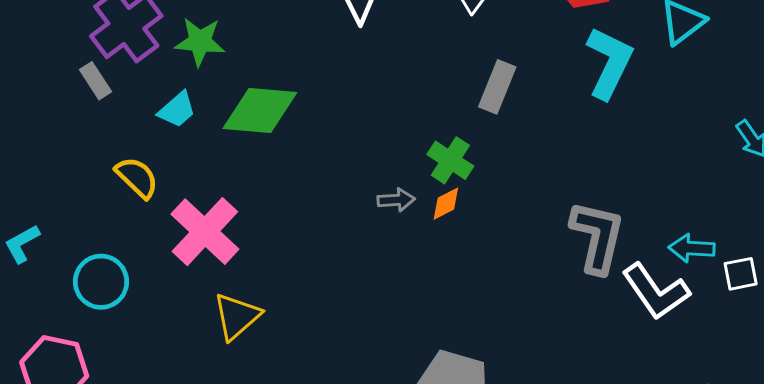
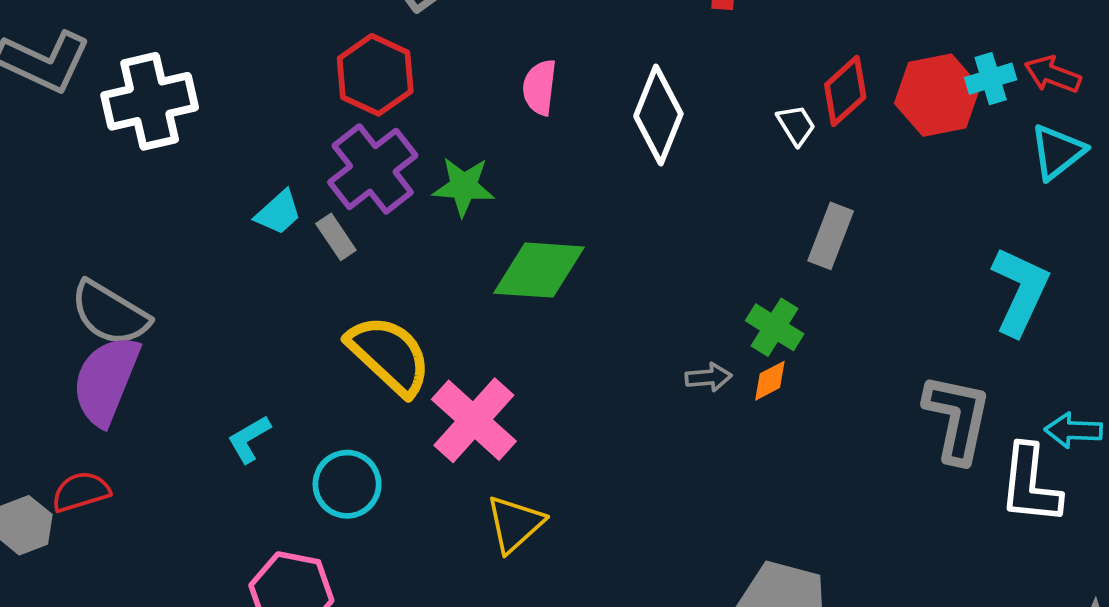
cyan L-shape: (609, 63) -> (1020, 291), moved
cyan trapezoid: (177, 110) -> (278, 213), moved
yellow semicircle: (137, 177) -> (389, 355), size x1.6
white L-shape: (656, 291) -> (1030, 484), turned 42

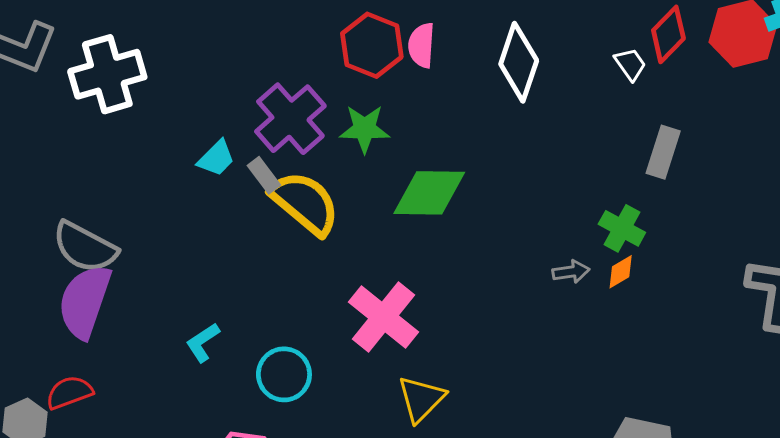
red hexagon: (375, 75) -> (372, 45), moved
yellow semicircle: (389, 355) -> (305, 203), moved

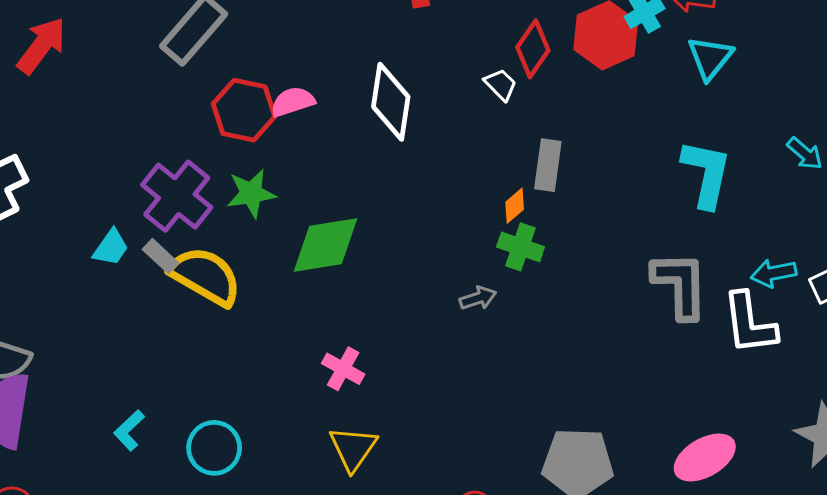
pink semicircle: (421, 45) -> (293, 102), turned 78
orange diamond: (621, 272) -> (515, 206), moved
pink cross: (383, 317) -> (343, 369), moved, size x0.6

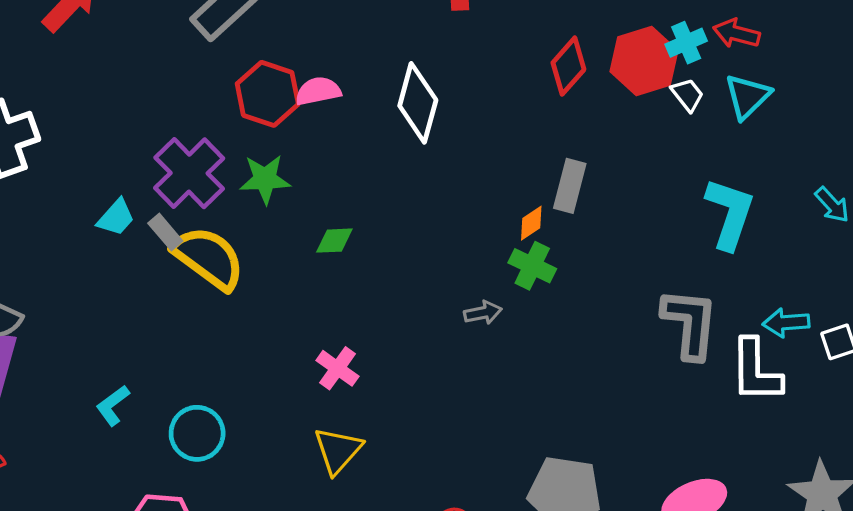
white trapezoid: (501, 85) -> (687, 95), moved
green diamond: (325, 245) -> (334, 241), size x0.5

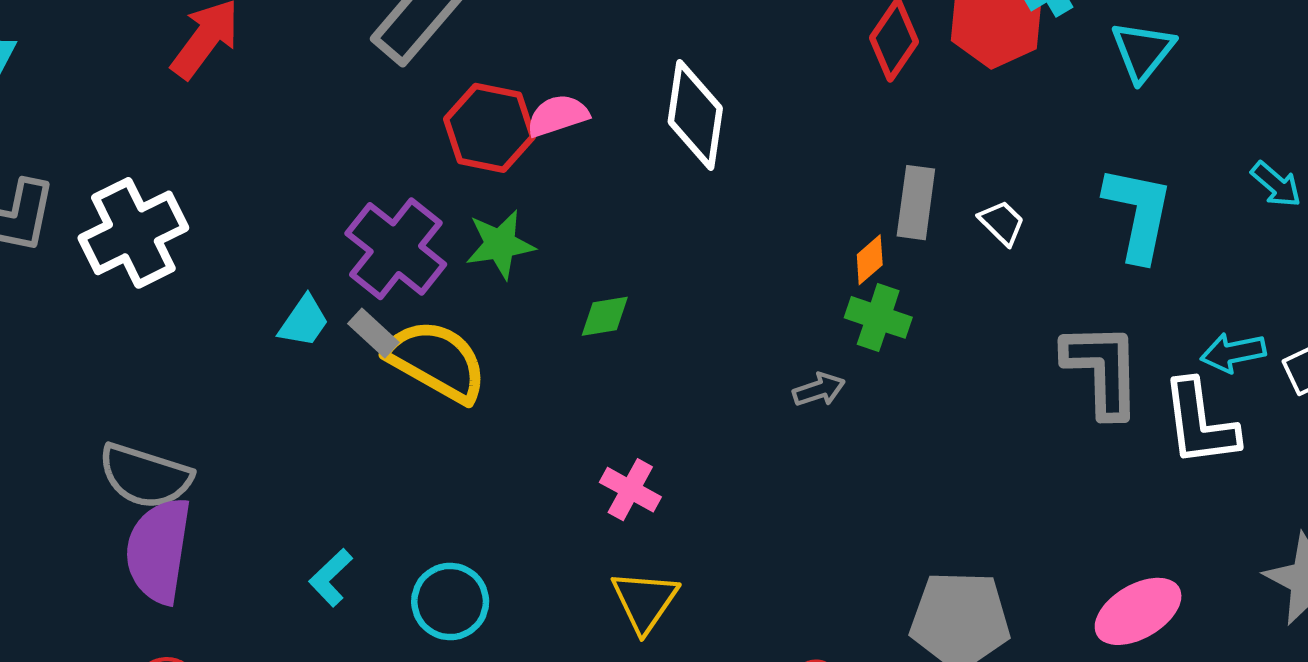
white trapezoid: (687, 95) -> (1002, 223), moved

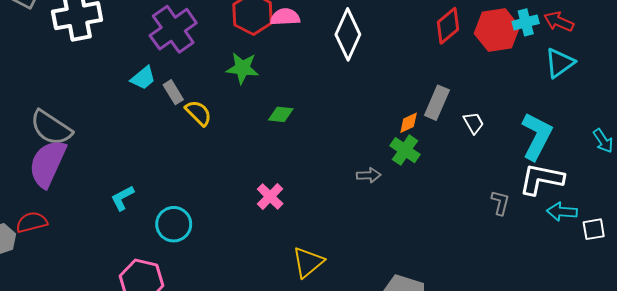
purple cross: (396, 249) -> (173, 29), moved
yellow semicircle: (436, 361) -> (198, 113), size x0.6
gray L-shape: (1102, 370) -> (500, 203), size x0.5
white L-shape: (1200, 423) -> (541, 179), moved, turned 93
yellow triangle: (645, 601) -> (308, 262), moved

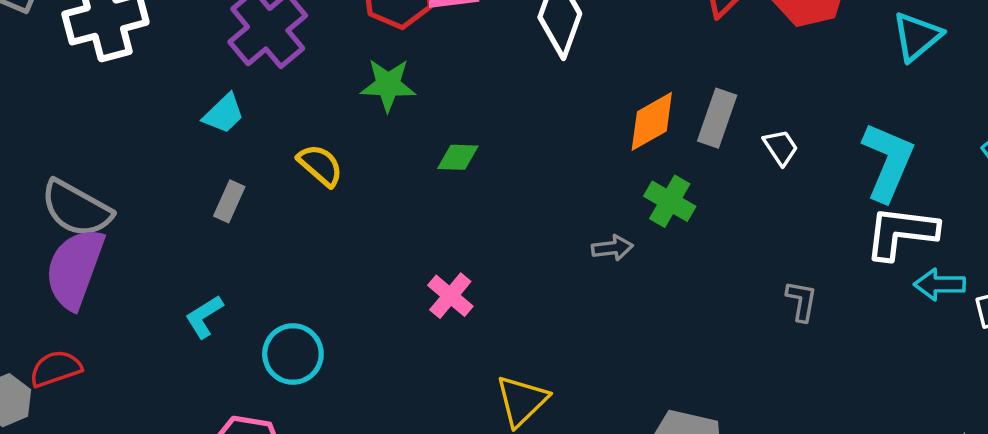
gray rectangle: (173, 92) -> (229, 201), moved, turned 60
orange diamond: (409, 123) -> (652, 121), moved, size x1.6
gray L-shape: (500, 203) -> (801, 301), moved

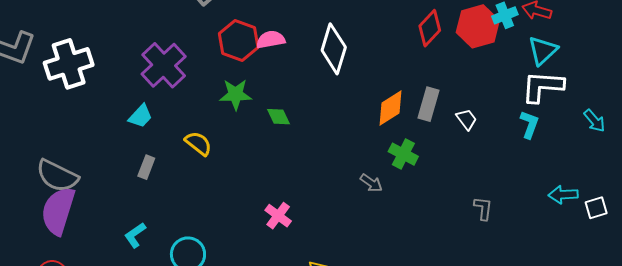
green diamond: (458, 157) -> (278, 117), moved, turned 65
cyan L-shape: (888, 162) -> (529, 124), size x0.6
white L-shape: (901, 233) -> (543, 87), moved
gray arrow: (612, 248) -> (371, 183), turned 45

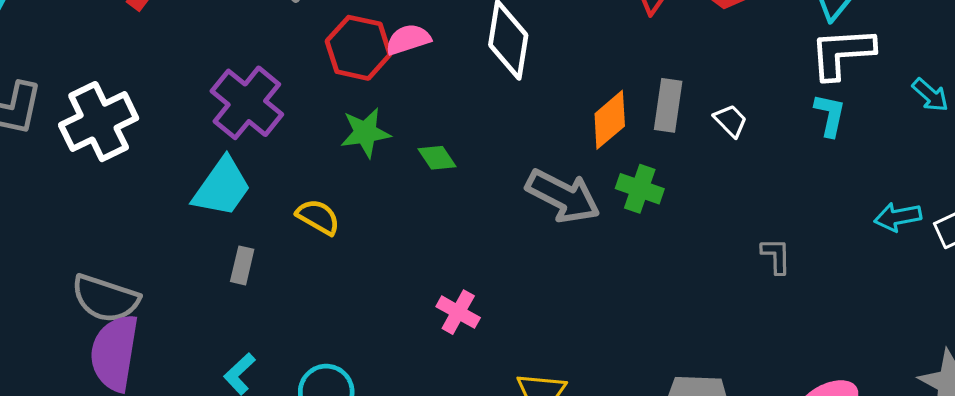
cyan trapezoid: (140, 116) -> (222, 187), size x1.6
gray arrow: (371, 183) -> (563, 196), moved, size x2.0

